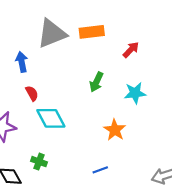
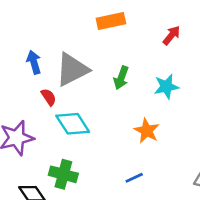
gray triangle: (52, 34) -> (72, 70), moved
red arrow: (131, 50) -> (172, 35), moved
green cross: (39, 162) -> (63, 174), size x1.5

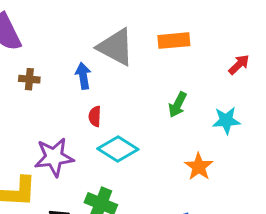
gray triangle: (72, 70) -> (116, 47), moved, turned 48
red semicircle: (49, 97) -> (95, 116), turned -150
cyan diamond: (73, 124) -> (118, 149), turned -32

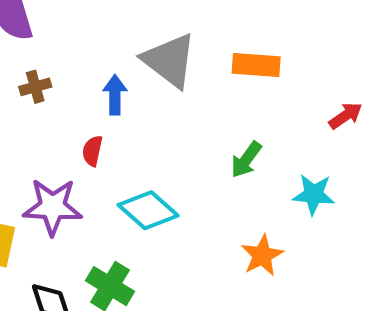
brown cross: (29, 79) -> (35, 87), turned -30
red semicircle: (95, 116) -> (92, 151), moved

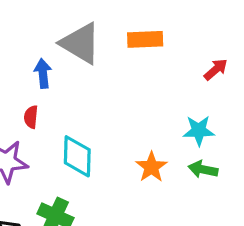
green arrow: (246, 160) -> (203, 169), moved, turned 72
cyan diamond: (148, 210) -> (77, 156), turned 57
orange star: (262, 255) -> (151, 167), moved

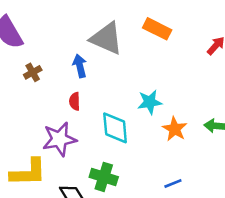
orange rectangle: (145, 39) -> (157, 29), turned 36
cyan star: (199, 131) -> (150, 102), moved

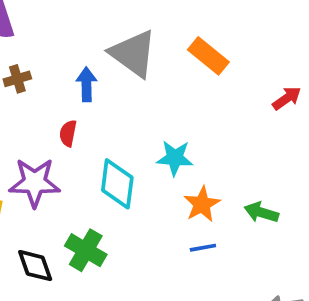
blue line: (173, 184) -> (203, 248), moved

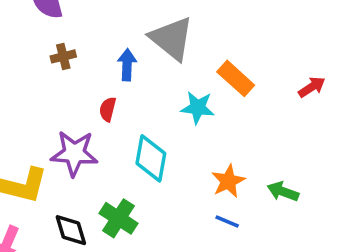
orange rectangle: (208, 56) -> (236, 78), moved
cyan star: (175, 158) -> (198, 108), moved
blue line: (203, 248) -> (227, 221), turned 30

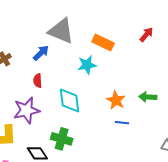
blue arrow: (127, 65) -> (41, 53), turned 60

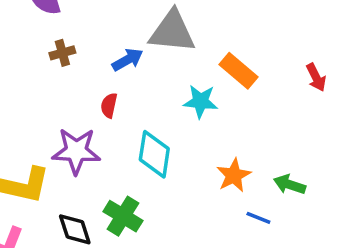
gray triangle: (61, 31) -> (172, 32), turned -32
red arrow: (146, 35) -> (316, 77), turned 98
blue line: (122, 123) -> (258, 218), moved

